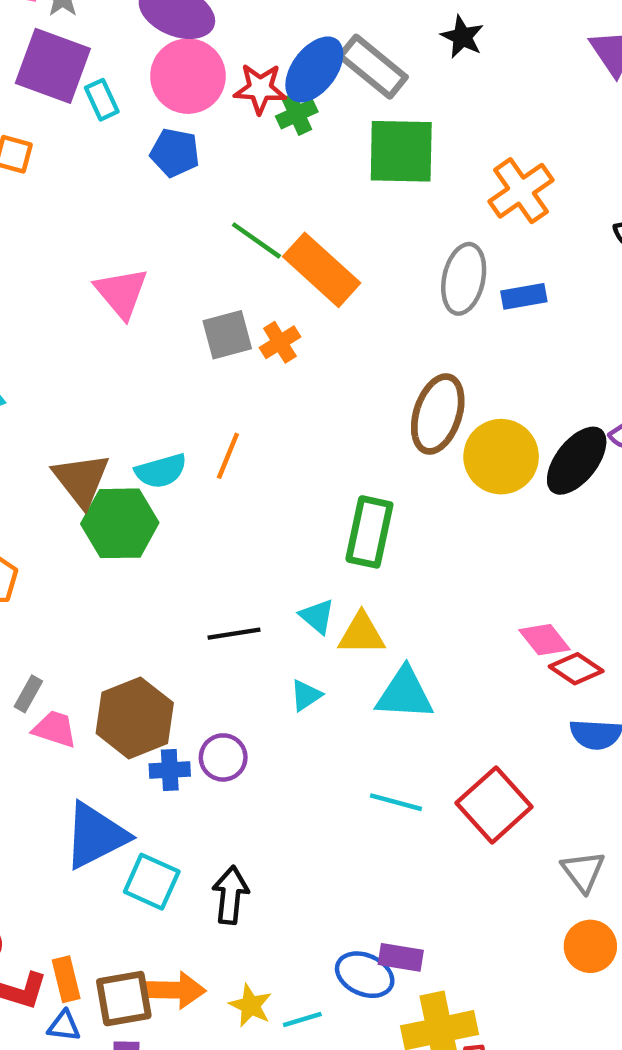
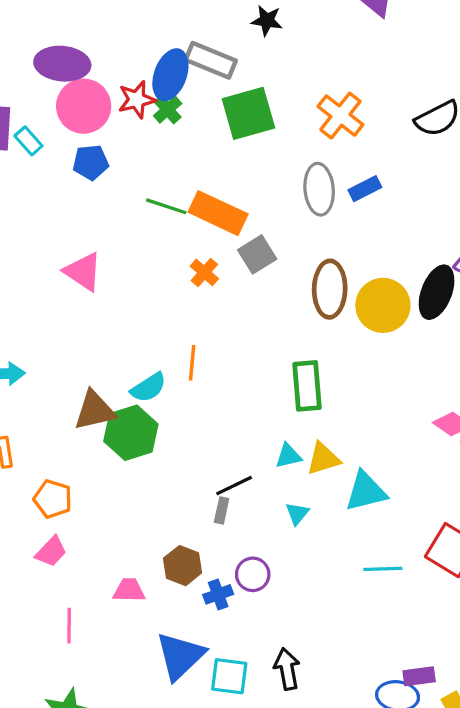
gray square: (227, 335) -> (257, 254), moved
brown triangle: (81, 480) -> (95, 411), turned -48
cyan triangle: (317, 616) -> (288, 456), turned -36
gray rectangle: (28, 694) -> (222, 510), moved
brown hexagon: (135, 718) -> (183, 566), size x0.7

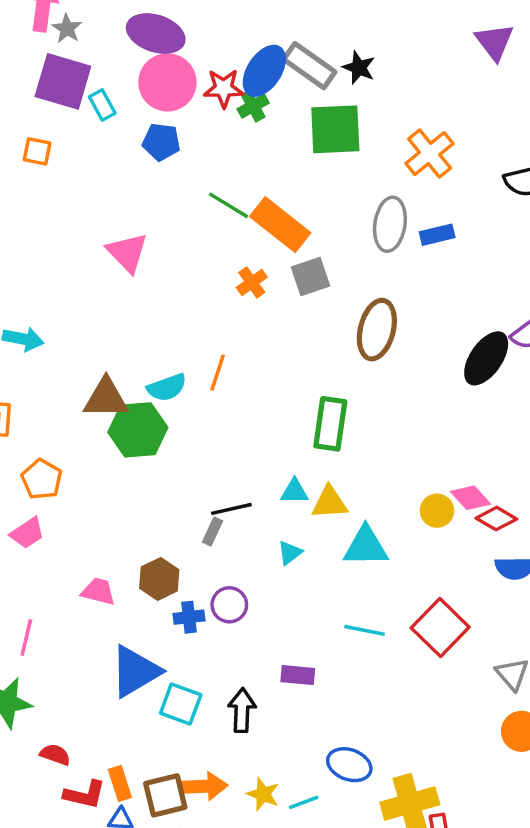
black star: (267, 21) -> (359, 68), moved
yellow circle: (383, 305) -> (437, 511), moved, size x0.6
pink line: (69, 626) -> (26, 637), moved
purple rectangle: (419, 676) -> (298, 675), moved

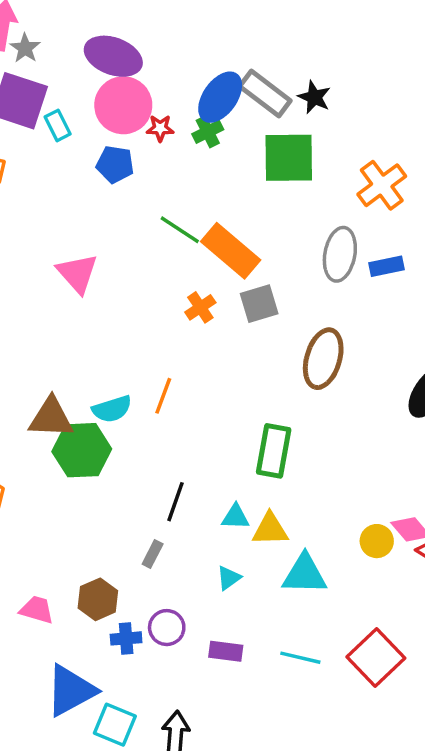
red star: (224, 88) -> (160, 128), moved, size x0.7
black line: (231, 509) -> (175, 502), moved, turned -60
purple rectangle: (298, 675) -> (226, 651), moved

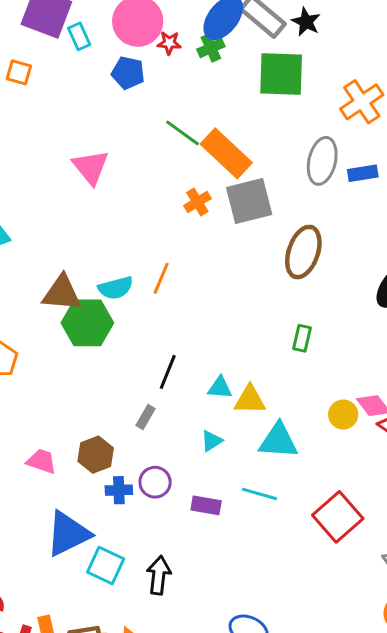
gray square: (259, 304) -> (249, 201), size x1.4
green rectangle: (274, 451) -> (302, 338), moved, size x0.6
cyan line: (300, 658) -> (259, 494), moved

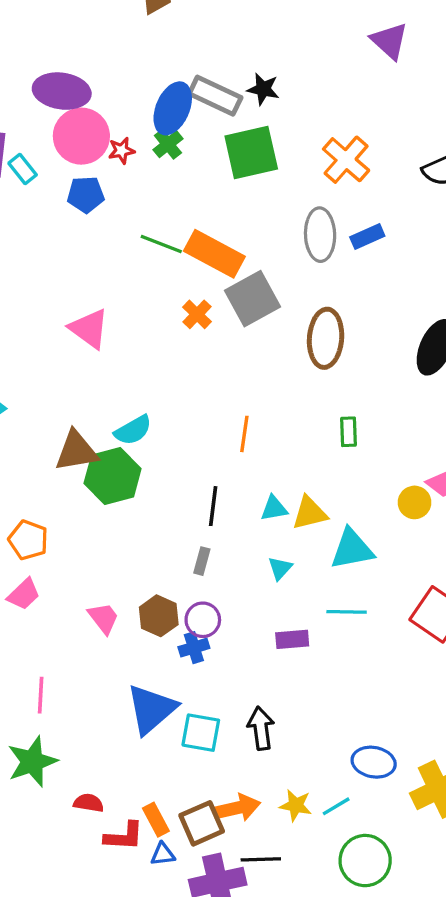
pink triangle: (91, 167) -> (89, 329), moved
orange line: (161, 278) -> (244, 434), moved
pink trapezoid: (41, 461) -> (103, 618), moved, turned 48
purple circle: (155, 482) -> (203, 620), moved

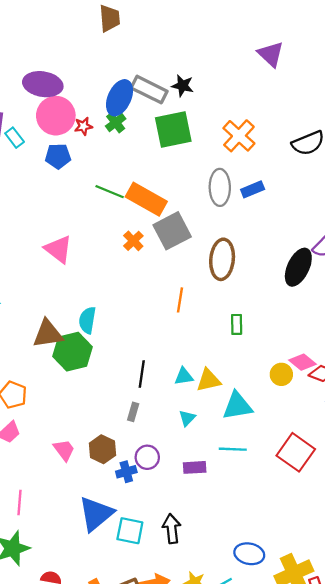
cyan semicircle: (133, 430) -> (87, 320), turned 128
orange line: (244, 434) -> (180, 300), moved
purple circle: (203, 620) -> (147, 457), moved

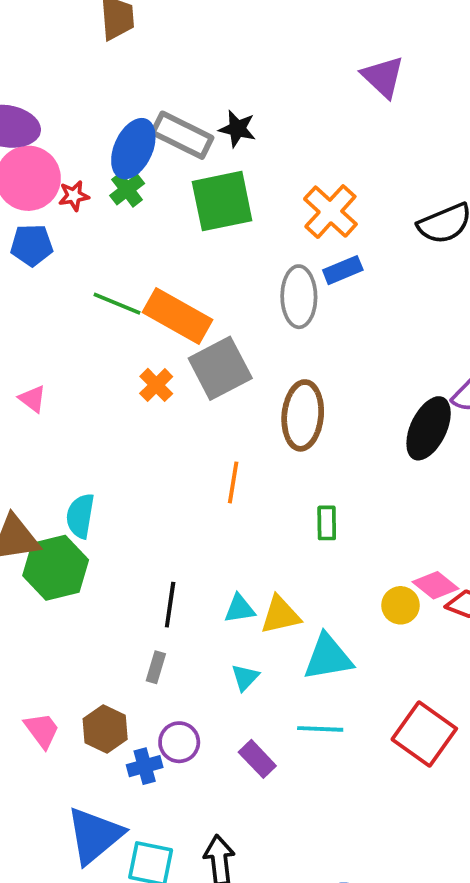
blue rectangle: (253, 189) -> (343, 270), moved
pink triangle: (58, 249) -> (32, 399), size x0.6
purple rectangle: (195, 467) -> (257, 759), turned 50

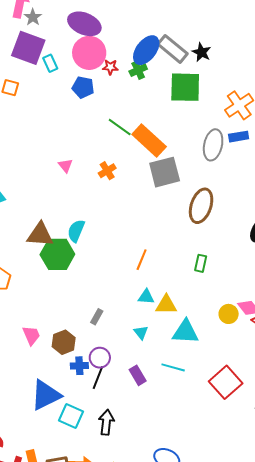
orange cross: (156, 385) -> (107, 171), moved
orange line: (233, 482) -> (142, 260), moved
black line: (170, 605) -> (98, 378), moved
cyan triangle: (245, 677) -> (141, 332), turned -35

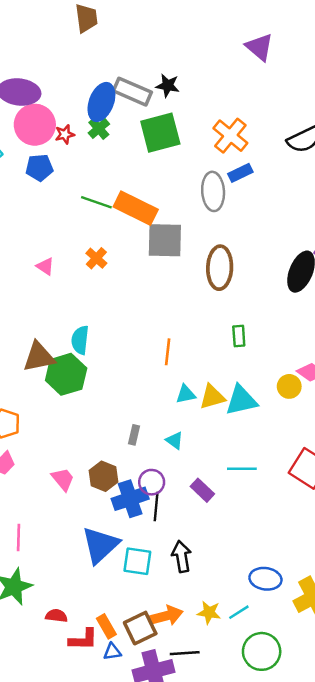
gray square: (165, 172) -> (165, 240), turned 32
cyan triangle: (141, 332) -> (175, 440), moved
cyan triangle: (185, 332) -> (241, 400), moved
blue cross: (79, 366) -> (130, 499), size x1.6

